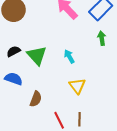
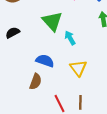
green triangle: (37, 55) -> (52, 21), moved
blue semicircle: (13, 79) -> (45, 61), moved

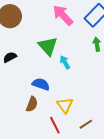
yellow triangle: (78, 68) -> (65, 105), moved
brown line: (80, 102) -> (86, 124), moved, turned 56

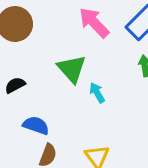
blue semicircle: (41, 84) -> (36, 125), moved

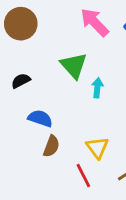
cyan arrow: (97, 93) -> (97, 88), turned 36

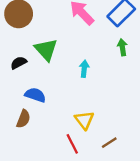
green triangle: (74, 65) -> (46, 50), moved
brown semicircle: (51, 146) -> (23, 119), moved

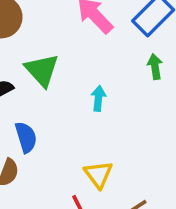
blue semicircle: (35, 95) -> (26, 137), turned 54

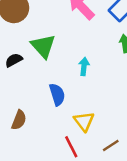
blue semicircle: (26, 137) -> (57, 94), moved

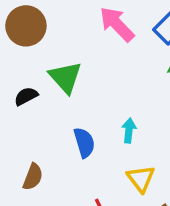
cyan arrow: (84, 66) -> (129, 131), moved
yellow triangle: (84, 121) -> (141, 179), moved

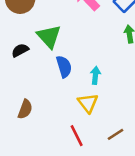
blue semicircle: (84, 143) -> (64, 67), moved
yellow triangle: (141, 179) -> (88, 103), moved

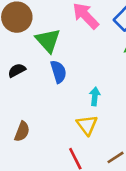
green triangle: (49, 36) -> (48, 40), moved
blue semicircle: (64, 67) -> (58, 72), moved

